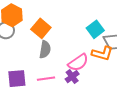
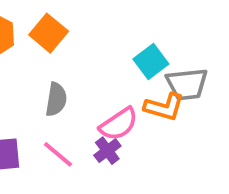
orange square: (41, 28) -> (49, 33), moved
pink line: (46, 79) -> (58, 154), turned 48

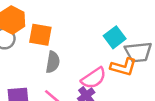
orange square: (49, 33) -> (40, 35), moved, turned -30

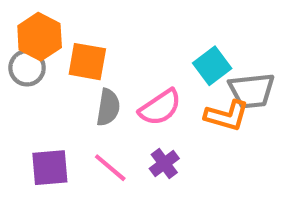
pink semicircle: (94, 78) -> (160, 107), moved

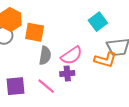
cyan square: (212, 66) -> (98, 22), moved
purple cross: (164, 163) -> (67, 73), moved, turned 32

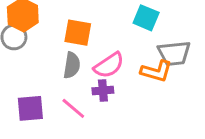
cyan square: (98, 22) -> (146, 18), turned -30
orange square: (35, 32) -> (78, 33), moved

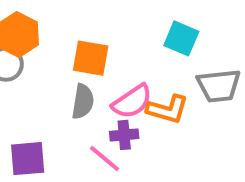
orange L-shape: (156, 71) -> (167, 109), moved
pink line: (73, 108) -> (104, 159), moved

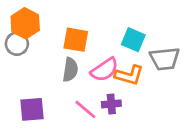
cyan square: (181, 38) -> (133, 40), moved
purple cross: (124, 135) -> (111, 104), moved

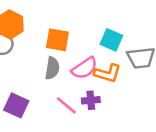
purple square: (32, 109) -> (16, 105), turned 30

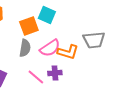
orange square: (57, 40) -> (29, 26), turned -30
cyan square: (111, 40) -> (47, 15), moved

